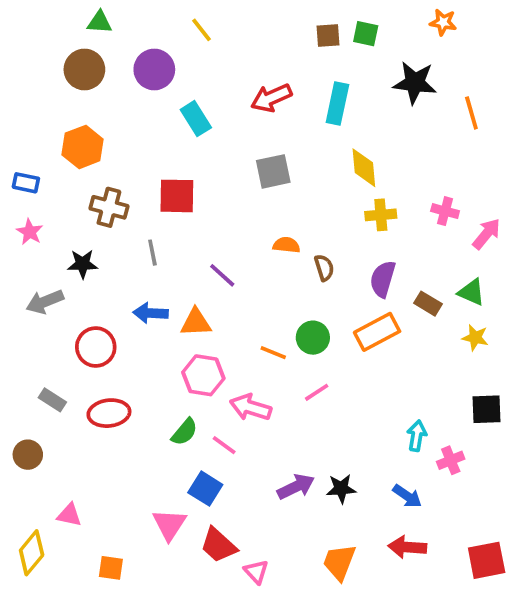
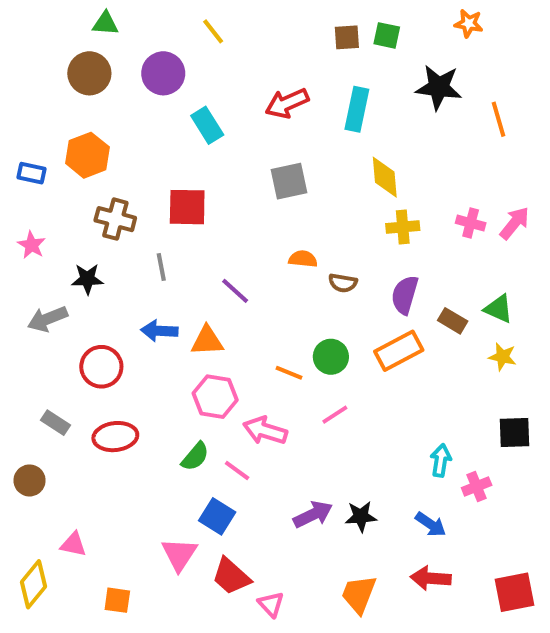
blue rectangle: (26, 183) -> (32, 173), moved
pink arrow: (487, 234) -> (514, 223), moved
brown semicircle: (324, 268) -> (343, 283), turned 116

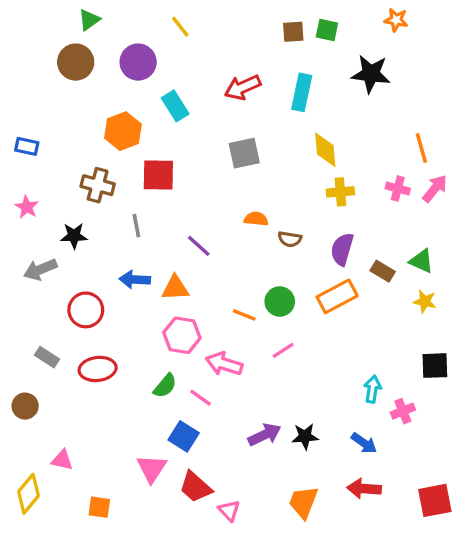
green triangle: (105, 23) -> (89, 20), turned -40
orange line: (499, 119) -> (421, 148), moved
orange hexagon: (87, 155) -> (123, 131), moved

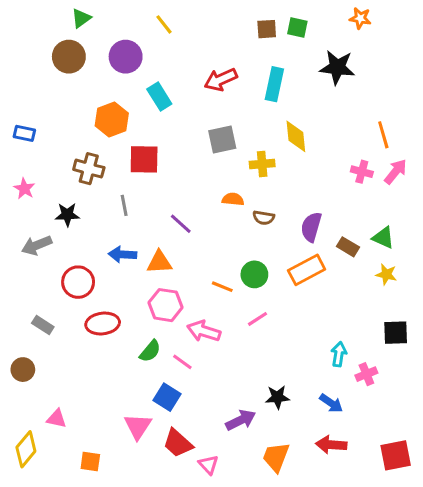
yellow cross: (340, 192) -> (262, 164), moved
red ellipse: (98, 369) -> (103, 324), moved
purple arrow: (265, 435) -> (241, 420), moved

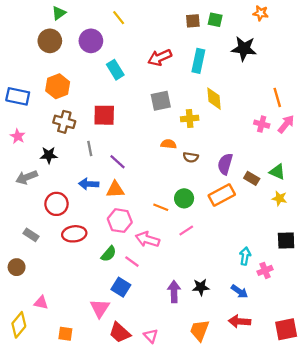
orange hexagon: (112, 120) -> (58, 86), moved
blue rectangle: (24, 133) -> (18, 96), size x1.5
purple line: (181, 224) -> (118, 162), moved
purple arrow: (241, 420) -> (174, 292), moved, turned -65
red trapezoid: (178, 443) -> (120, 333), moved

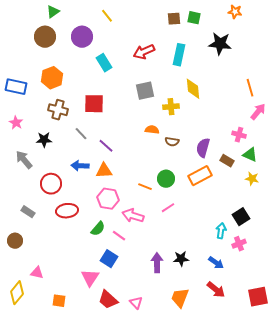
pink cross: (262, 124) -> (239, 135), moved
gray line: (90, 148) -> (81, 134), turned -32
gray arrow: (27, 177) -> (24, 160), turned 72
black square: (286, 241) -> (241, 217), moved, turned -30
red arrow: (240, 321) -> (216, 290), turned -144

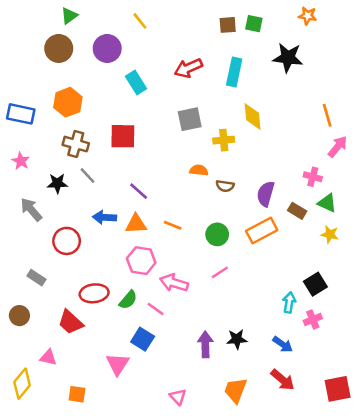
gray line: (81, 134) -> (88, 175), moved
orange line: (145, 187) -> (173, 225), moved
red ellipse: (67, 211) -> (94, 293), moved
red trapezoid: (108, 300) -> (71, 322), moved

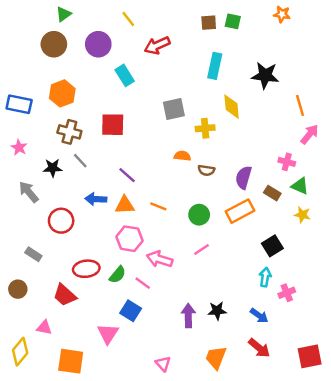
black star: (288, 58) -> (265, 75), moved
red arrow: (188, 68) -> (157, 45), moved
black square: (315, 284) -> (272, 246), moved
orange square: (77, 394) -> (71, 361), size x1.6

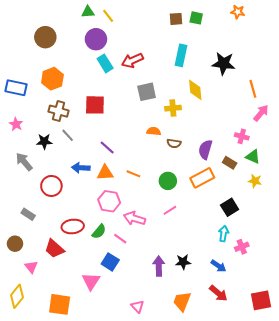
green triangle: (63, 14) -> (88, 12), moved, turned 32
purple circle: (98, 44) -> (96, 39), moved
red arrow: (157, 45) -> (132, 60), moved
pink triangle: (44, 328) -> (31, 267), moved, turned 40

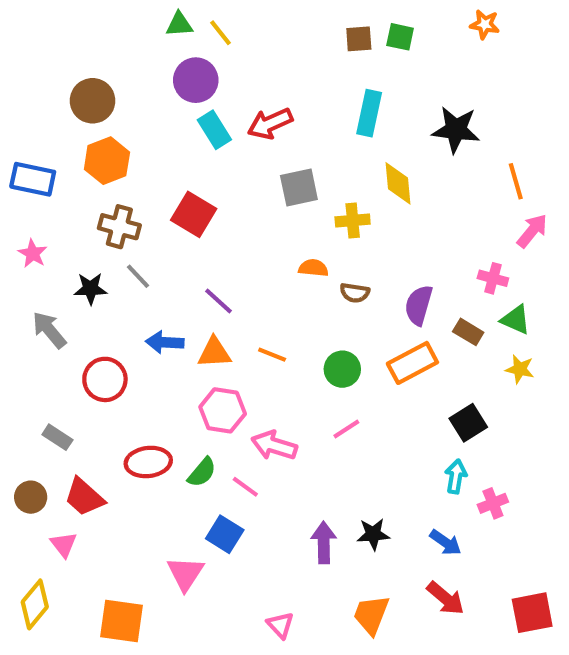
brown circle: (45, 37) -> (93, 101), moved
red square: (95, 105) -> (194, 214), turned 30
red trapezoid: (54, 249) -> (84, 497), moved

